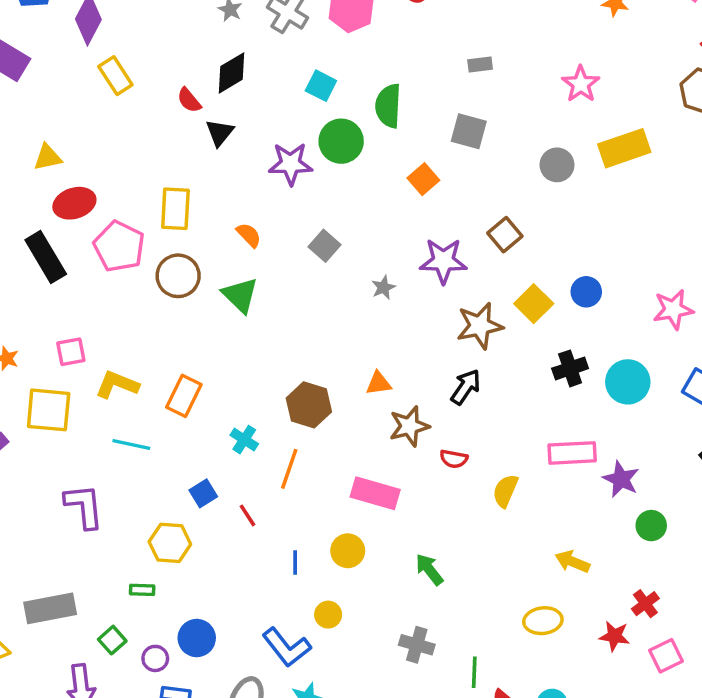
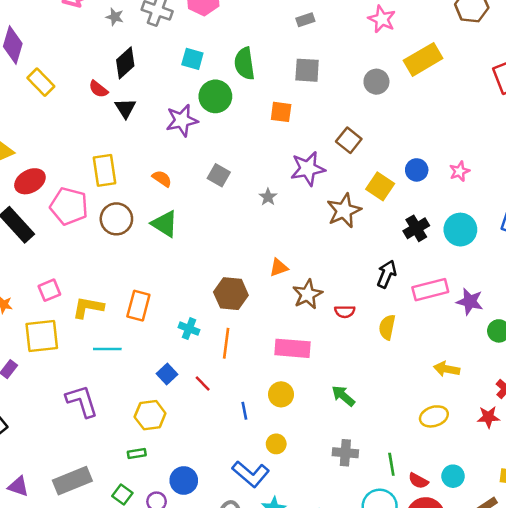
orange square: (423, 179) -> (281, 112), turned -30
pink star: (673, 309) -> (460, 171), moved, size x0.7
black arrow: (466, 387) -> (387, 274), moved

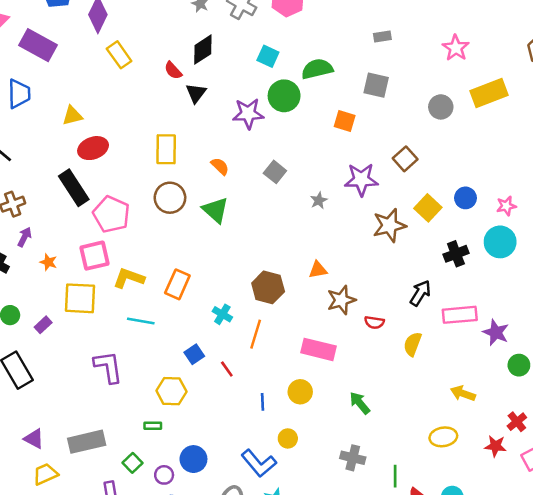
green semicircle: (245, 64) -> (317, 69), turned 76
pink pentagon: (69, 206) -> (111, 214), moved
cyan circle: (460, 230) -> (500, 242), moved
pink square: (49, 290) -> (95, 256), size x1.4

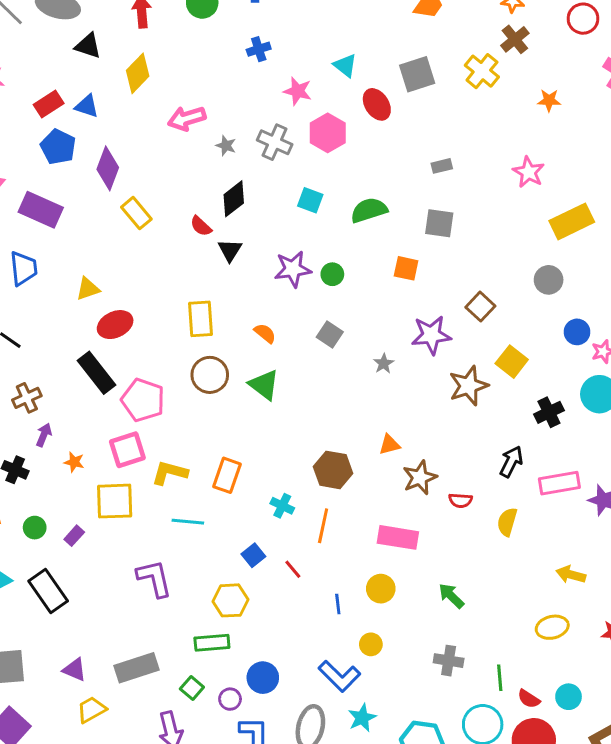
green circle: (284, 96) -> (332, 274), moved, size x0.6
gray circle: (441, 107) -> (549, 280), moved
blue circle: (465, 198) -> (577, 332), moved
green rectangle: (153, 426) -> (212, 643), size x1.6

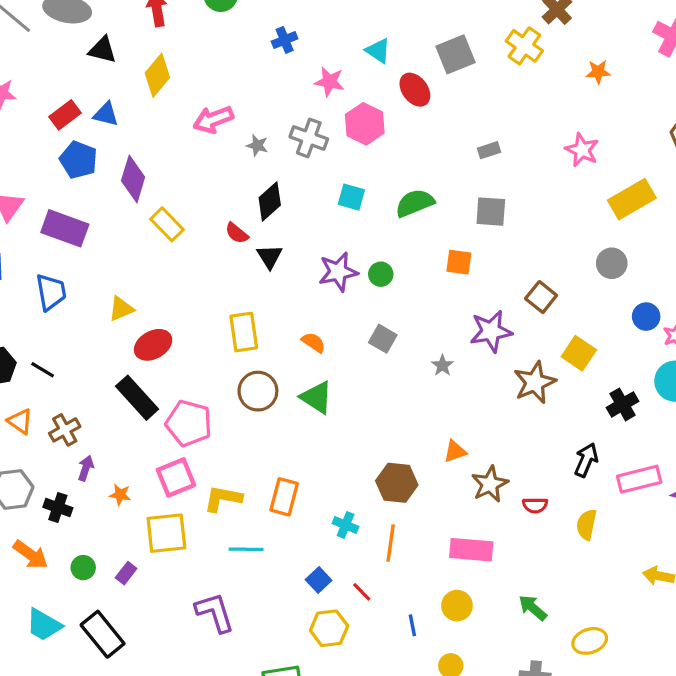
yellow hexagon: (230, 600) -> (329, 628), moved
yellow ellipse: (552, 627) -> (590, 641), moved

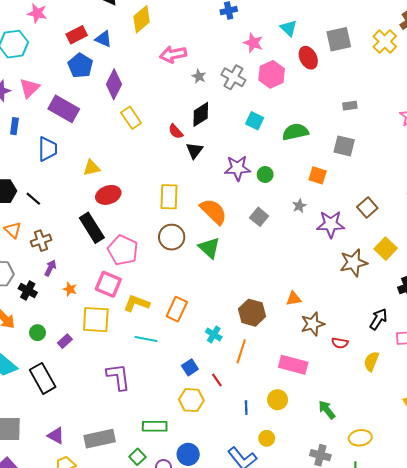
orange semicircle: (314, 342) -> (213, 211), size x1.8
gray star: (442, 365) -> (299, 206), moved
pink square: (176, 477) -> (108, 284), turned 35

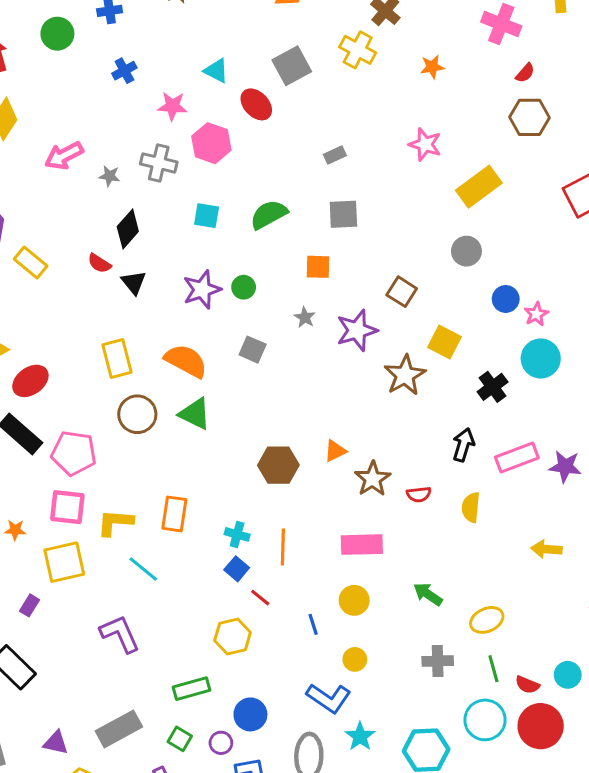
brown hexagon: (252, 313) -> (278, 465), moved
cyan line: (146, 339) -> (143, 569), turned 45
blue square: (190, 367) -> (237, 569), moved

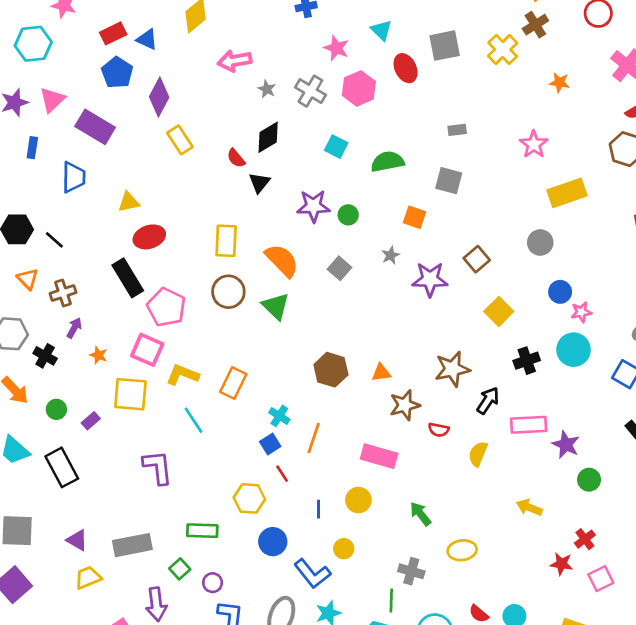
brown star: (405, 375) -> (452, 369), moved
green line: (493, 669) -> (391, 600), moved
blue circle: (250, 714) -> (273, 542), moved

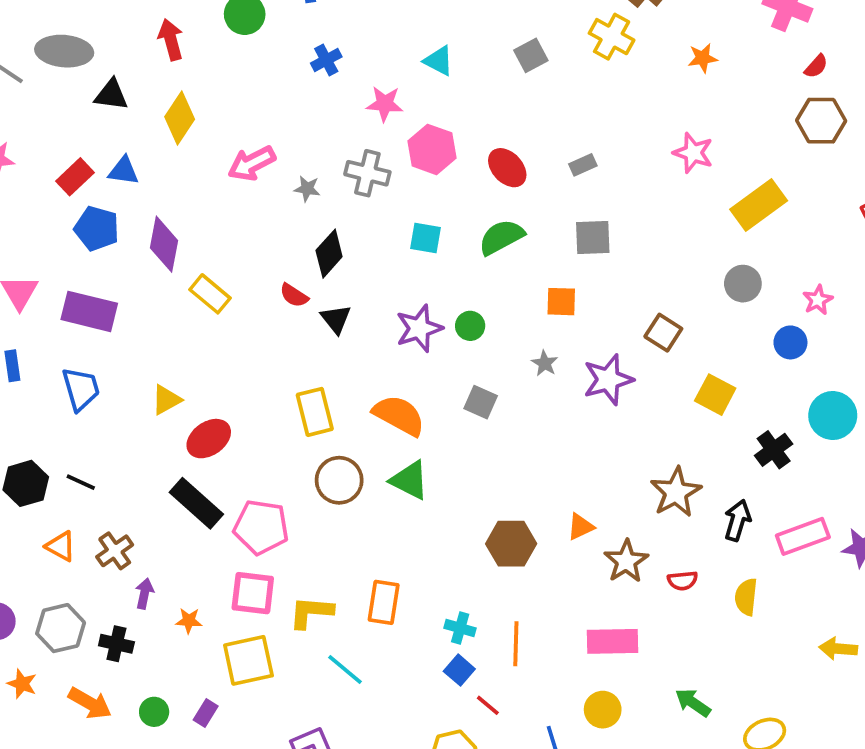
gray square: (445, 46) -> (531, 55), size x0.7
red ellipse: (406, 68) -> (507, 168), moved
pink star: (581, 312) -> (818, 300), moved

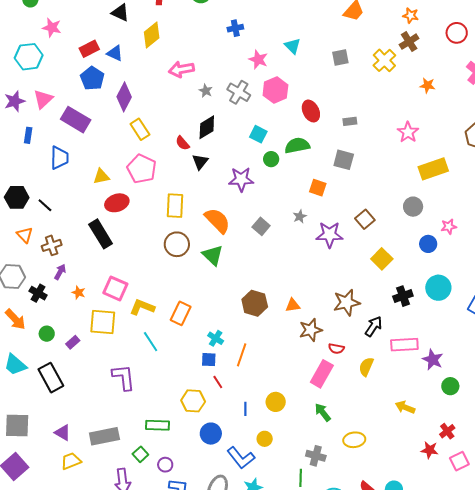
green circle: (470, 326) -> (271, 159), moved
pink pentagon: (261, 527) -> (142, 169), moved
pink rectangle: (613, 641) -> (322, 374), moved, turned -76
blue square: (459, 670) -> (209, 360), turned 35

